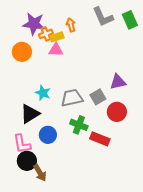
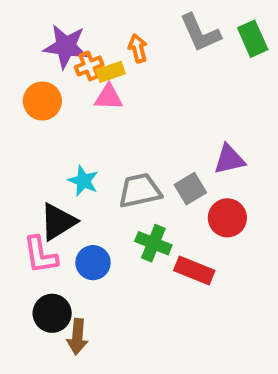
pink L-shape: (22, 144) -> (40, 255), moved
brown arrow: (40, 173) -> (77, 337), turned 36

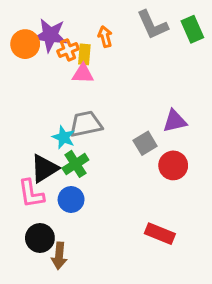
yellow rectangle: (111, 72) -> (84, 54), turned -66
orange circle: (42, 101) -> (25, 44), moved
gray trapezoid: (140, 191) -> (86, 124), moved
green cross: (153, 243) -> (75, 164), moved, turned 35
red rectangle: (194, 270) -> (160, 234), moved

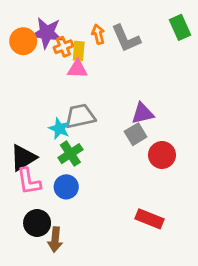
gray L-shape: (152, 25) -> (126, 38), moved
purple triangle: (175, 121) -> (143, 113), moved
black triangle: (44, 168) -> (23, 158), moved

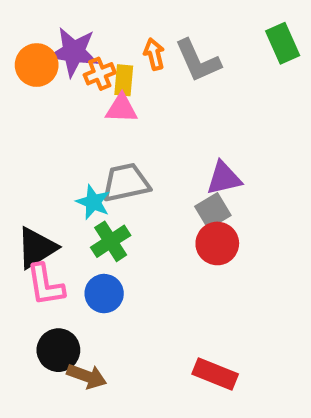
red circle: (162, 155) -> (217, 243), moved
red rectangle: (149, 219) -> (215, 374), moved
brown arrow: (55, 240) -> (87, 376), turned -75

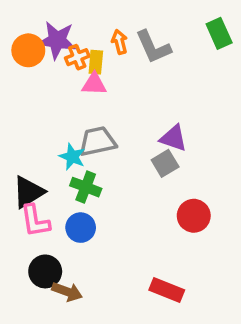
purple triangle: (224, 178) -> (173, 138), turned 32
green cross: (111, 241) -> (86, 187), turned -36
red circle: (217, 243) -> (194, 216), moved

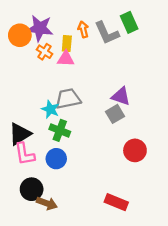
green rectangle: (219, 33) -> (129, 22), moved
orange cross: (77, 57) -> (44, 52), moved, turned -35

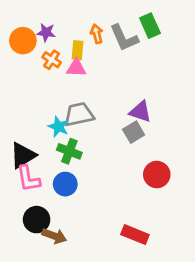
purple star: (40, 28) -> (46, 32), size x0.6

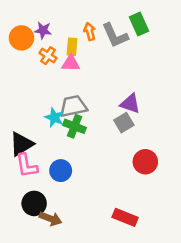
green cross: (69, 151) -> (75, 126), moved

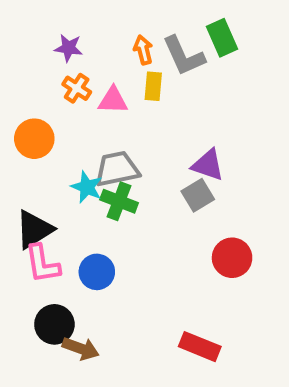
orange circle: (21, 38) -> (34, 139), moved
yellow rectangle: (72, 47) -> (153, 86), moved

